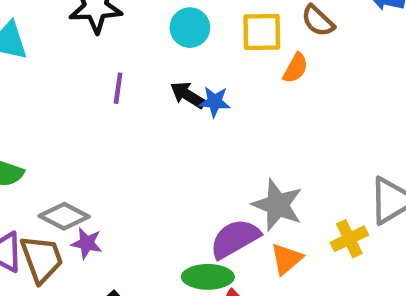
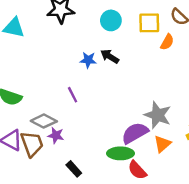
purple line: (118, 88) -> (73, 95), moved, turned -35
blue star: (215, 102) -> (88, 60), moved

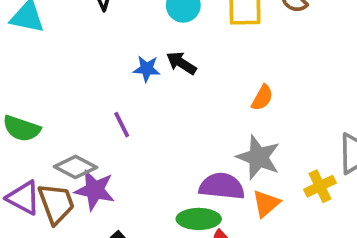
orange semicircle: (167, 42) -> (262, 98), moved
purple semicircle: (135, 133) -> (222, 186), turned 36
purple star: (56, 135) -> (95, 190), size x1.5

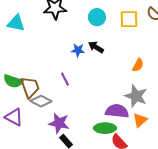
purple star: (95, 190) -> (59, 123), moved
brown trapezoid: (56, 204) -> (30, 87), moved

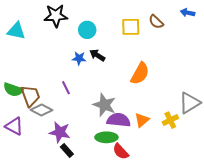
cyan circle: (97, 17) -> (87, 30), moved
orange semicircle: (138, 65) -> (140, 73), size x1.6
gray star: (136, 96) -> (104, 105), moved
orange triangle: (140, 120) -> (142, 120), moved

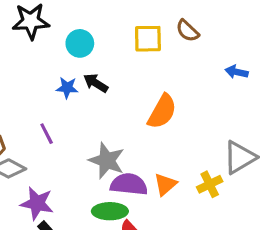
blue arrow: (188, 13) -> (237, 72), moved

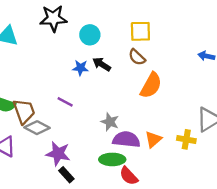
brown semicircle: (187, 31) -> (137, 57), moved
purple line: (47, 134) -> (65, 102), turned -35
gray star: (107, 161) -> (110, 122), size x0.7
yellow cross: (210, 184) -> (186, 139), turned 36

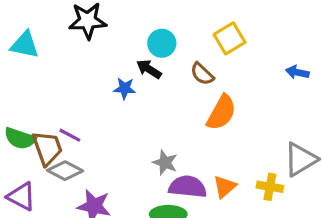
yellow square: (140, 31) -> (230, 38), moved, turned -30
cyan circle: (90, 35) -> (162, 43), moved
black arrow: (102, 64) -> (149, 69), moved
purple line: (65, 102) -> (70, 135), moved

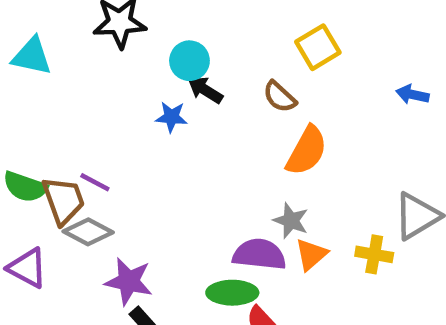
cyan circle: (162, 43) -> (189, 61), moved
gray star: (165, 163) -> (291, 221), moved

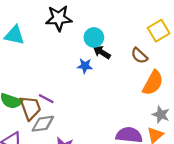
gray star: (291, 221) -> (161, 115), moved
gray diamond: (88, 232) -> (43, 124), turned -35

